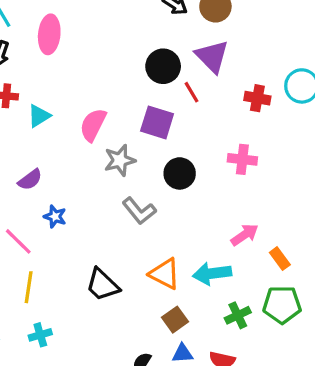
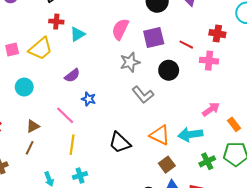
red line: (191, 92) -> (186, 45), moved, turned -32
red cross: (257, 98) -> (217, 34), moved
purple square: (157, 122) -> (154, 37), turned -30
pink semicircle: (93, 125) -> (120, 29), moved

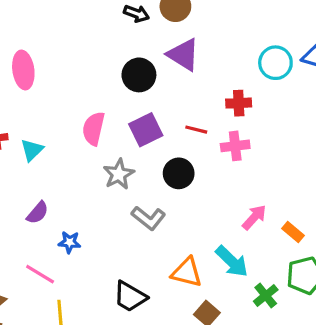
cyan arrow: (190, 135) -> (232, 261), turned -115

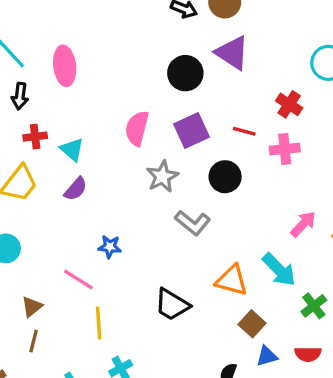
red cross: (239, 103) -> (289, 104), turned 35
cyan triangle: (32, 150) -> (72, 150), turned -35
purple semicircle: (38, 213) -> (76, 189), moved

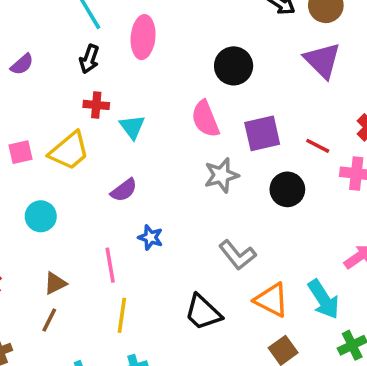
black circle: (185, 73) -> (234, 66), moved
pink semicircle: (137, 128) -> (205, 119), turned -48
purple semicircle: (76, 189) -> (124, 190), moved
gray L-shape: (193, 223) -> (237, 255), moved
pink line: (78, 280) -> (110, 265), turned 36

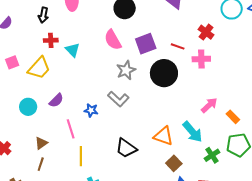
pink square: (21, 152) -> (12, 62), moved
black circle: (287, 189) -> (164, 73), size x1.4
purple semicircle: (124, 190) -> (56, 100), moved
gray L-shape: (237, 255) -> (118, 99), moved

